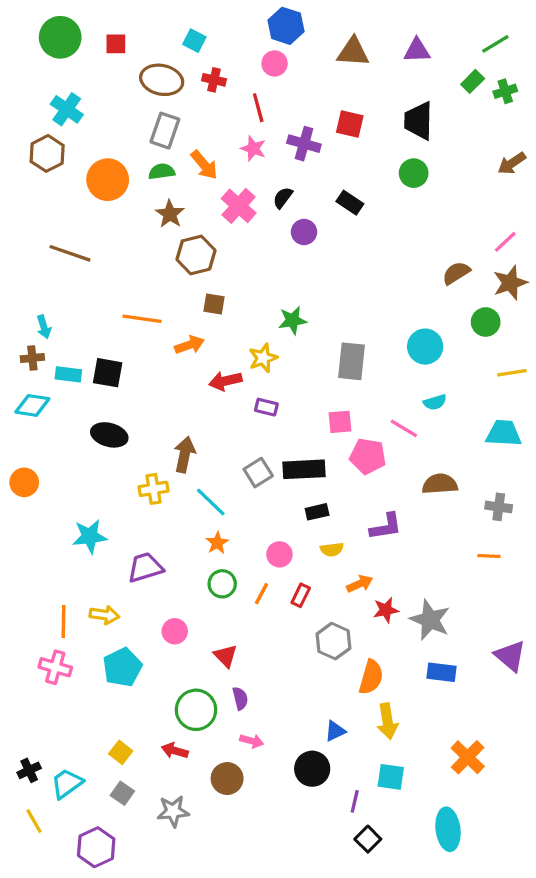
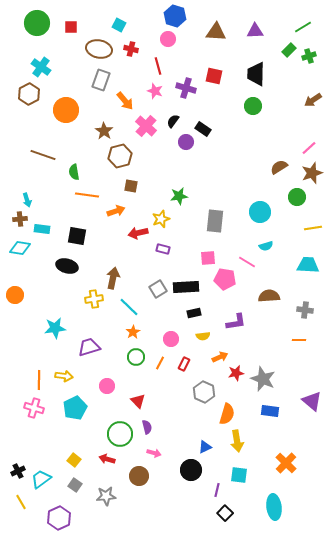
green semicircle: (162, 171) -> (74, 172), moved, turned -91
black rectangle: (350, 203) -> (203, 129), moved
black square: (108, 373) -> (77, 236), moved

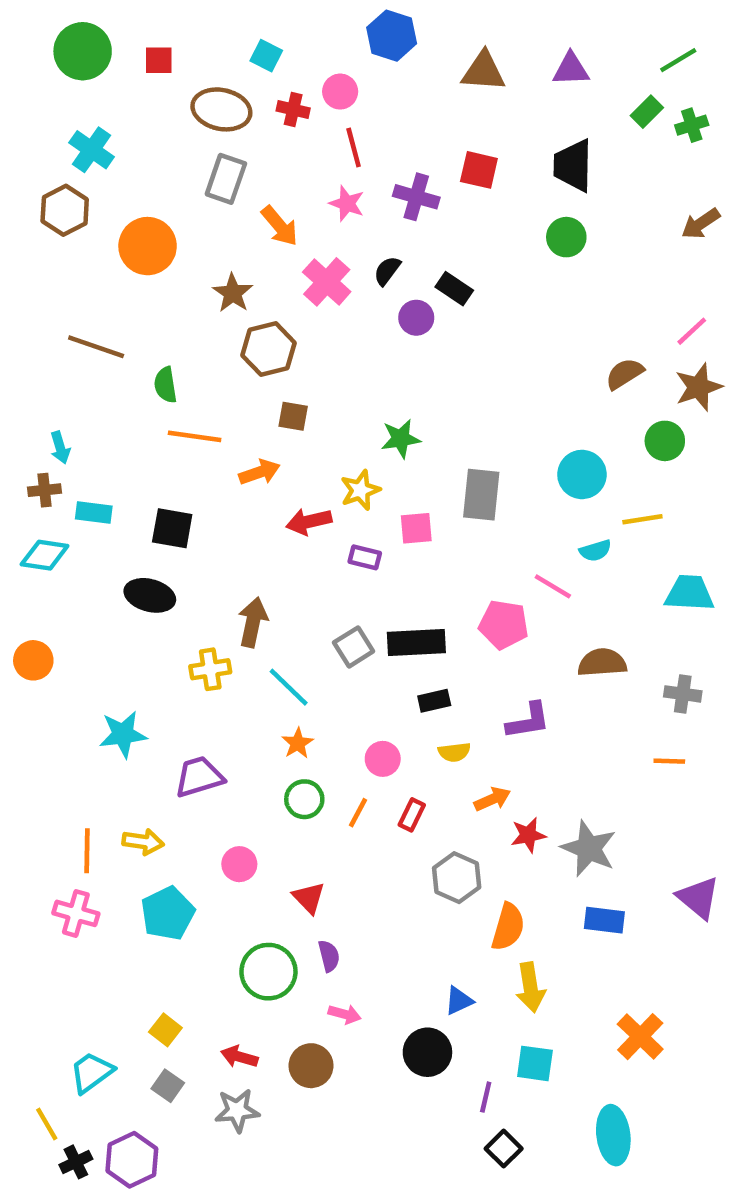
pink circle: (168, 39) -> (340, 92), moved
yellow line: (313, 228) -> (642, 519), moved
pink square: (208, 258) -> (416, 528), moved
red arrow: (107, 459) -> (239, 1057), moved
black cross: (18, 471) -> (76, 1162), moved

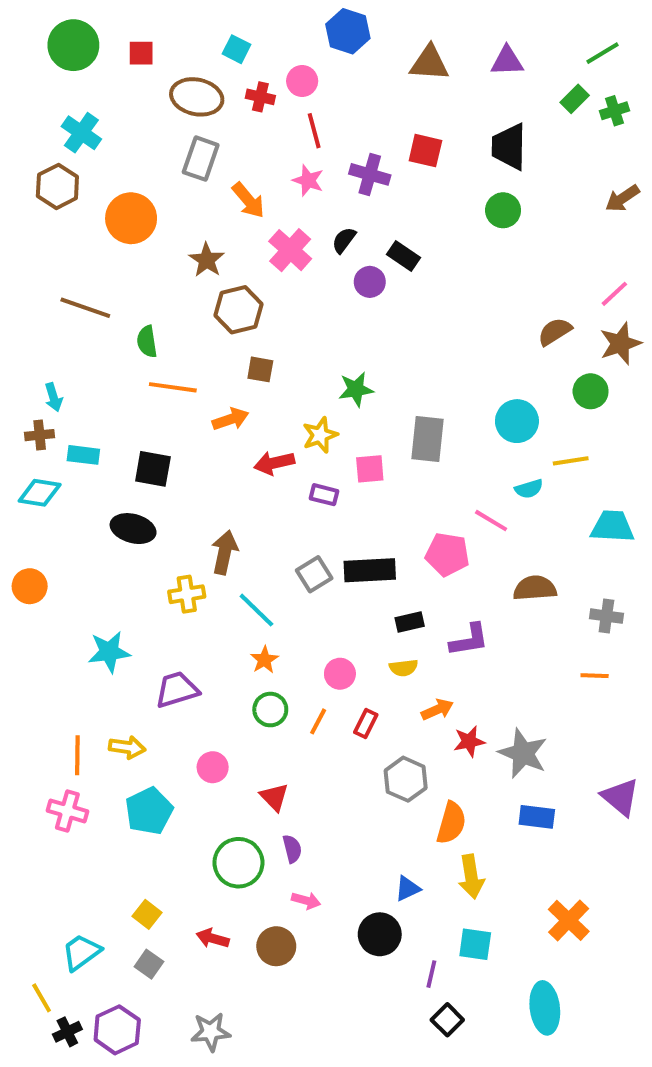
black rectangle: (434, 701) -> (410, 622), moved
gray star: (237, 1110) -> (211, 1032), moved

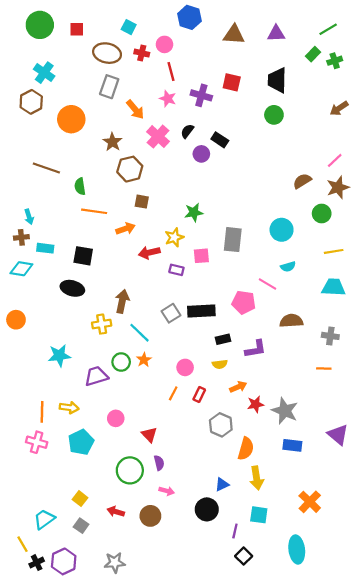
yellow line: (571, 461) -> (334, 251), moved
green circle: (270, 710) -> (121, 362), moved

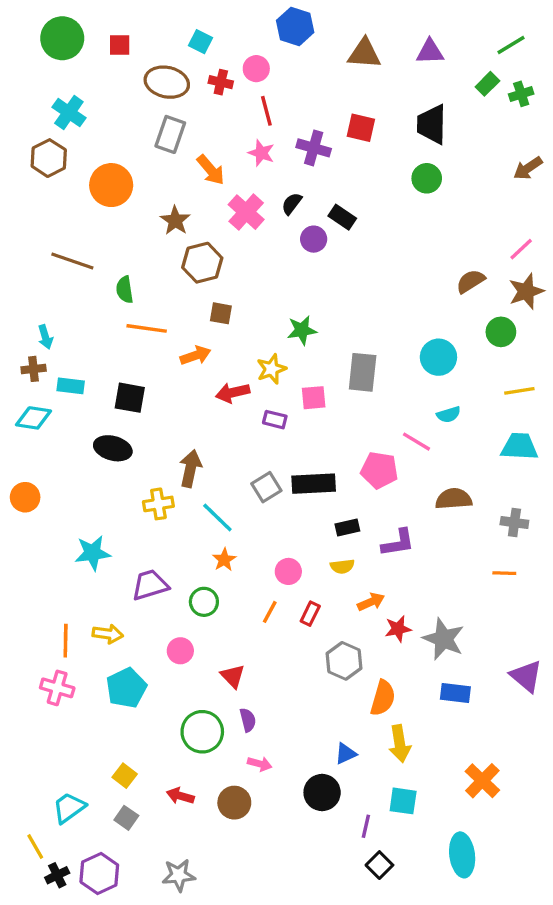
green circle: (121, 362) -> (204, 602), moved

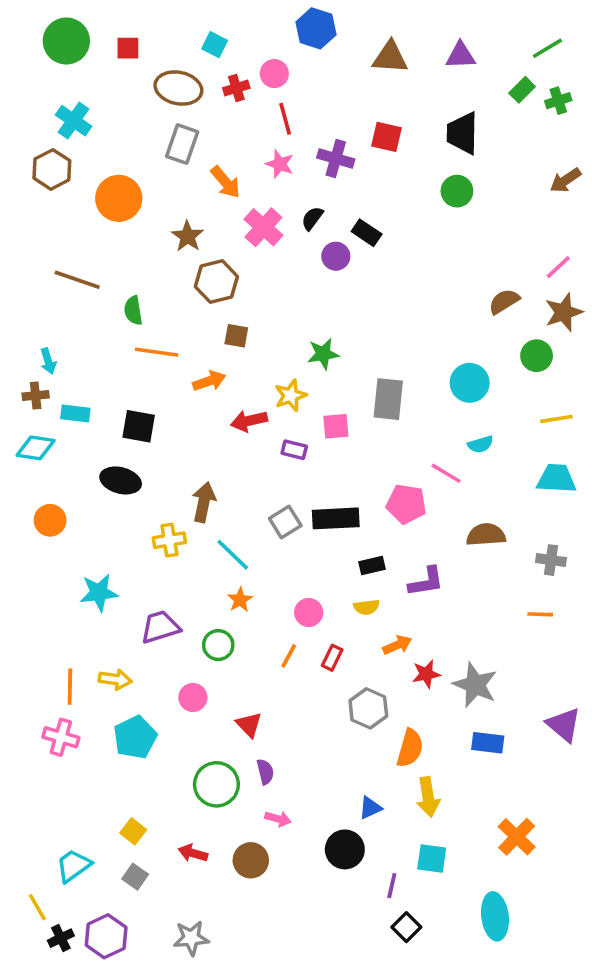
red cross: (221, 82) -> (236, 88), turned -30
orange circle: (25, 497) -> (50, 520), moved

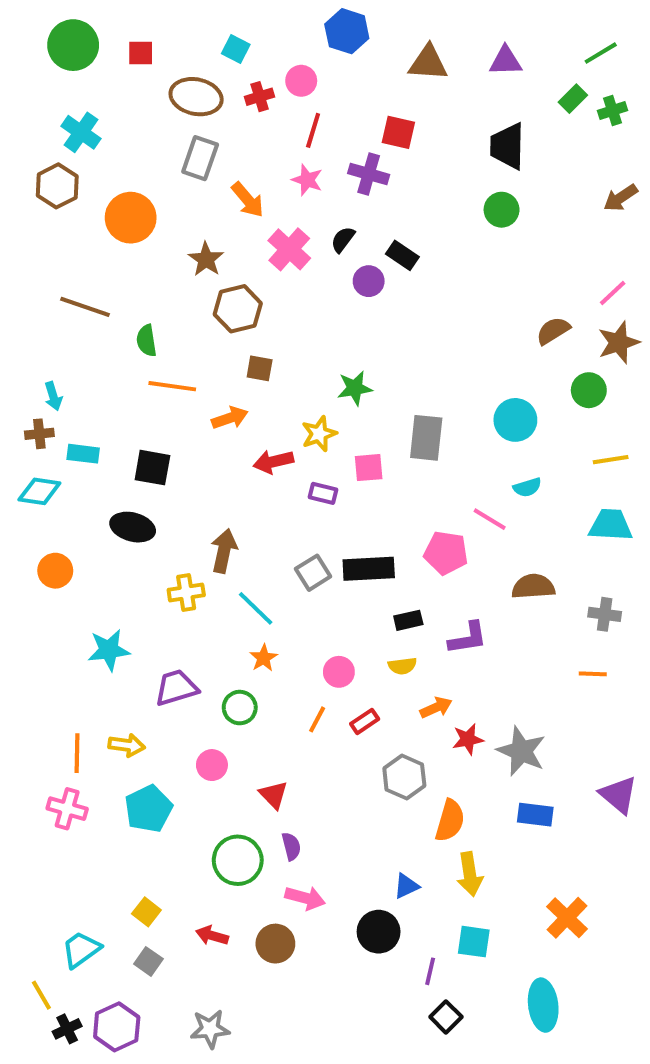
red line: (285, 119) -> (313, 130), turned 32
red square: (386, 137) -> (398, 132), moved
red rectangle: (332, 658) -> (365, 721), turned 30
pink arrow: (278, 819) -> (305, 898), size x1.4

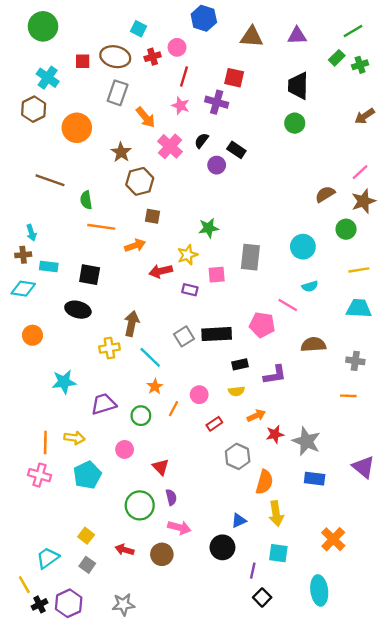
red square: (141, 53) -> (83, 61), moved
orange line: (317, 719) -> (174, 409), moved

